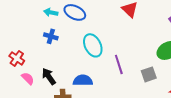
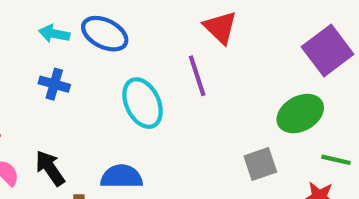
purple line: (119, 64) -> (197, 76), moved

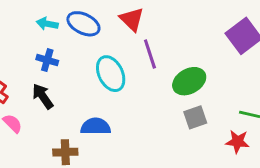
red triangle: (220, 27) -> (132, 19), moved
green ellipse: (300, 114) -> (189, 81), moved
black arrow: (50, 168) -> (43, 96), moved

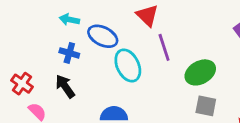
blue ellipse: (83, 24) -> (103, 36), moved
gray square: (195, 117) -> (206, 106), turned 30

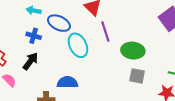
green ellipse: (200, 72) -> (133, 51), turned 35
black arrow: (65, 86) -> (30, 61), turned 72

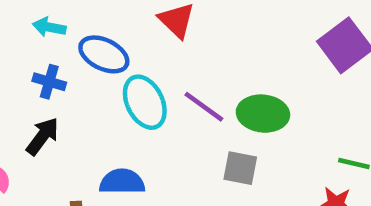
purple line: (105, 32) -> (204, 107), moved, turned -36
gray square: (137, 76) -> (240, 168), moved

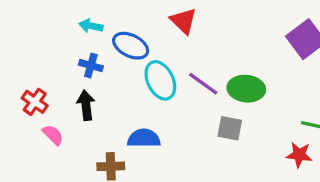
black arrow: (42, 136) -> (86, 105), turned -44

